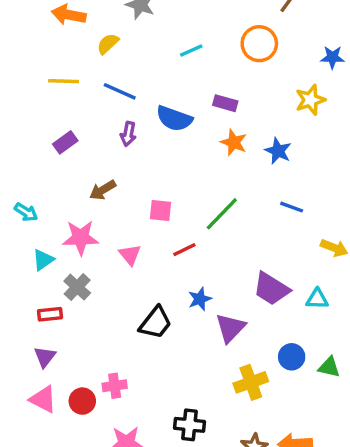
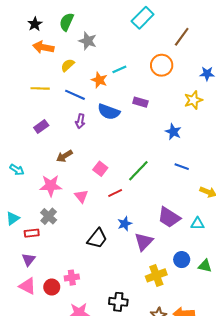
orange star: (234, 142) -> (99, 80), moved
pink square: (161, 210) -> (100, 169), turned 32
cyan triangle: (43, 260) -> (13, 218), moved

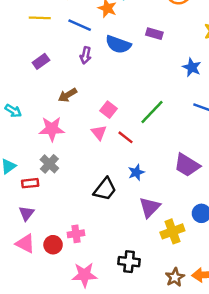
red line: (115, 193) -> (125, 137), turned 64
pink triangle: (81, 196) -> (99, 133), moved
purple triangle: (144, 242) -> (150, 207), moved

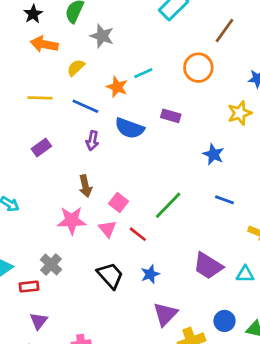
brown arrow: (68, 95) -> (85, 186), moved, turned -72
pink star: (52, 129) -> (72, 220), moved
black trapezoid: (105, 189) -> (110, 276), moved, turned -80
purple triangle: (26, 213) -> (39, 321), moved

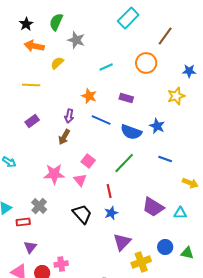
orange star: (117, 87) -> (89, 96), moved
blue line: (85, 106) -> (101, 120), moved
blue semicircle: (130, 128) -> (131, 132), moved
brown arrow: (85, 186) -> (64, 137), moved, turned 42
red line: (138, 234) -> (109, 191), moved, turned 40

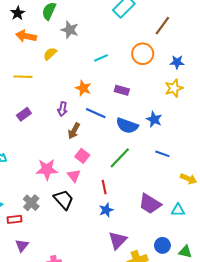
blue star: (189, 71) -> (177, 62), moved
brown arrow: (64, 137) -> (74, 131), moved
black trapezoid: (82, 214) -> (64, 200), moved

